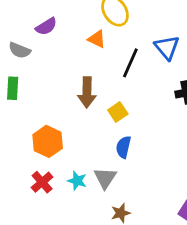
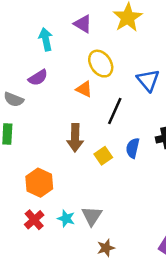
blue triangle: (167, 47) -> (148, 80), moved
blue semicircle: (123, 147) -> (133, 148), moved

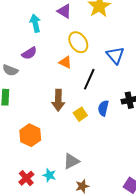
gray triangle: (92, 216) -> (71, 161), turned 30
cyan star: (66, 218) -> (49, 175), moved
red cross: (34, 220) -> (26, 178), moved

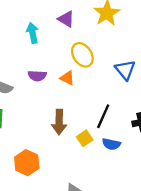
purple semicircle: (29, 53) -> (37, 76), moved, turned 35
black line: (89, 79) -> (103, 116), moved
blue semicircle: (103, 108) -> (111, 144), moved, turned -91

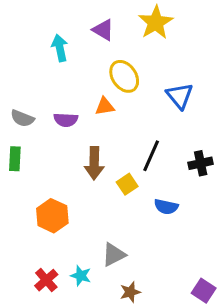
purple semicircle: (37, 76) -> (66, 120), moved
orange triangle: (67, 78) -> (105, 106), turned -35
blue semicircle: (111, 144) -> (166, 207), moved

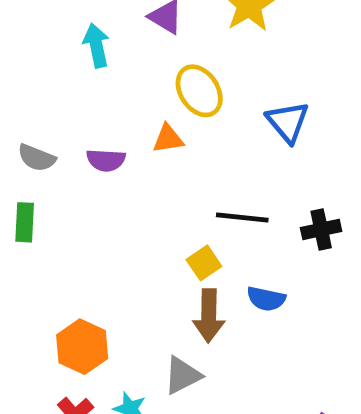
black line: (151, 156) -> (242, 218), turned 72
brown arrow: (94, 163) -> (209, 316), moved
orange hexagon: (52, 216) -> (82, 347), moved

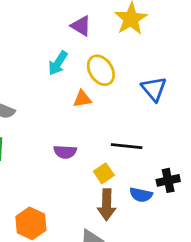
cyan arrow: (96, 45) -> (58, 63), moved, turned -135
purple semicircle: (106, 160) -> (65, 152), moved
black cross: (321, 229) -> (168, 180), moved

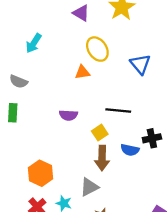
cyan arrow: (58, 63) -> (34, 43), moved

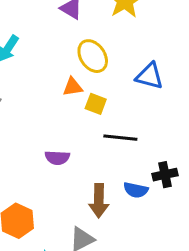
blue triangle: (140, 64) -> (150, 76), turned -35
purple semicircle: (68, 115) -> (57, 158), moved
yellow square: (100, 133) -> (96, 104), moved, turned -35

